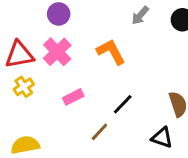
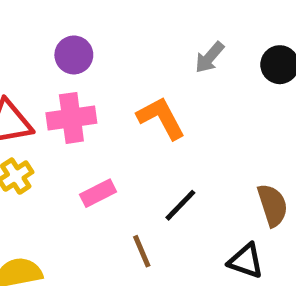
pink cross: (57, 52) -> (71, 118), turned 36
brown line: (99, 132) -> (142, 251), turned -66

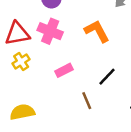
pink cross: (71, 118) -> (50, 31), turned 30

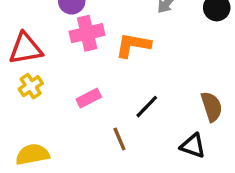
pink cross: (50, 31) -> (87, 33), moved, turned -35
orange L-shape: (97, 31) -> (133, 45), turned -52

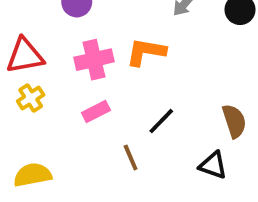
pink cross: (87, 33) -> (94, 60), moved

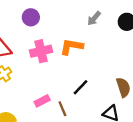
pink rectangle: (96, 111) -> (42, 101), moved

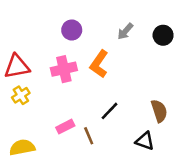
purple circle: (31, 17) -> (72, 30), moved
orange L-shape: (71, 47) -> (99, 64), turned -65

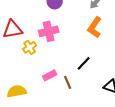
orange L-shape: (99, 64) -> (95, 27), moved
yellow cross: (21, 95) -> (30, 47), moved

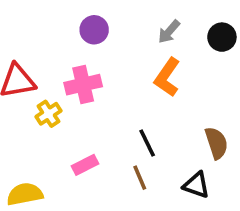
black line: (84, 63) -> (147, 143), turned -70
brown line: (68, 82) -> (140, 178), moved

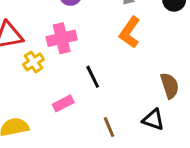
black line: (147, 143) -> (93, 77), moved
brown line: (140, 178) -> (109, 127), moved

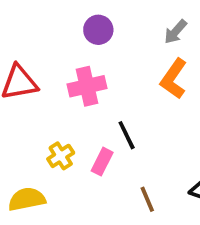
yellow cross: (34, 62) -> (61, 156), moved
pink rectangle: (63, 103) -> (102, 162), moved, turned -36

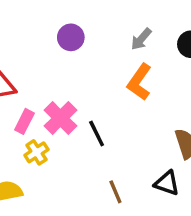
pink cross: (87, 86) -> (60, 118), moved, turned -32
pink rectangle: (102, 162) -> (24, 121), moved

